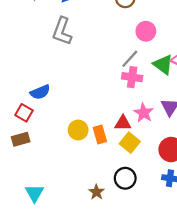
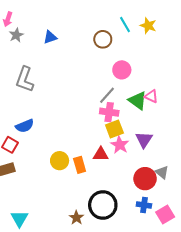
gray L-shape: (62, 31) -> (25, 79), moved
yellow square: (130, 143) -> (114, 129), moved, turned 30
black circle: (125, 178) -> (103, 205), size x1.4

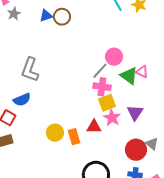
brown circle: (103, 39) -> (62, 17), moved
pink circle: (122, 70) -> (114, 57), moved
gray L-shape: (25, 79) -> (30, 70), moved

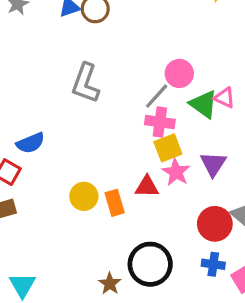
gray L-shape: (30, 70) -> (86, 83), moved

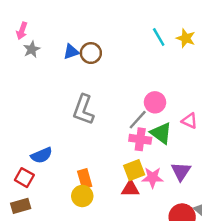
green triangle: (204, 104) -> (161, 133), moved
yellow square: (168, 148) -> (134, 170), moved
pink star: (176, 172) -> (153, 178), turned -30
orange rectangle: (115, 203) -> (85, 179), moved

